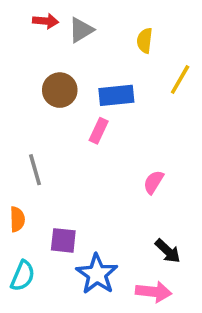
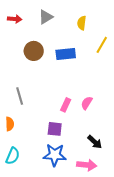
red arrow: (46, 21) -> (15, 19), moved
pink rectangle: (99, 131) -> (66, 105), moved
purple square: (63, 240) -> (55, 129), moved
blue star: (97, 274) -> (55, 155), turned -30

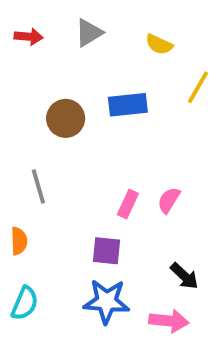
yellow semicircle: (82, 23) -> (159, 44), turned -72
brown circle: (34, 51) -> (66, 118), moved

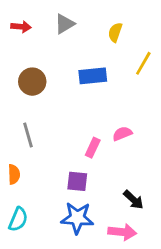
yellow semicircle: (159, 44) -> (115, 32), turned 84
brown circle: (66, 118) -> (32, 82), moved
pink semicircle: (169, 200) -> (122, 134), moved, turned 36

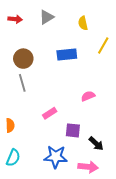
yellow semicircle: (115, 32) -> (83, 23), turned -32
gray line: (28, 135) -> (22, 83), moved
pink rectangle: (93, 148) -> (50, 113), moved, turned 32
purple square: (77, 181) -> (73, 130), moved

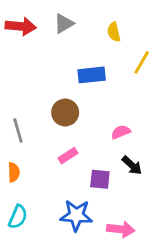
red arrow: (15, 19) -> (21, 26), size x1.5
brown circle: (23, 59) -> (65, 113), moved
gray line: (22, 83) -> (18, 131), moved
black arrow: (96, 144) -> (132, 165), moved

